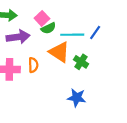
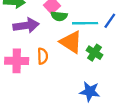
green semicircle: (48, 28) -> (59, 16), turned 32

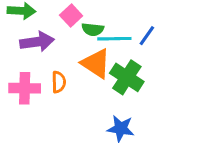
green semicircle: (59, 16) -> (93, 29), moved
green cross: (94, 53) -> (127, 77), size x1.5

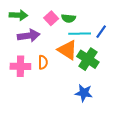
green semicircle: (93, 29) -> (68, 18), moved

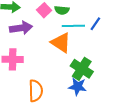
green cross: (88, 59) -> (82, 69), moved
orange semicircle: (43, 62) -> (36, 91), moved, size x1.5

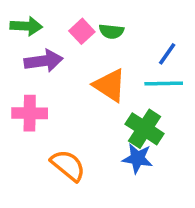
cyan line: (73, 26) -> (164, 84), moved
orange semicircle: (36, 91) -> (68, 165), turned -50

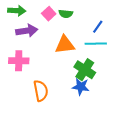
orange triangle: (110, 85) -> (65, 45), turned -40
orange semicircle: (68, 165) -> (41, 91), turned 40

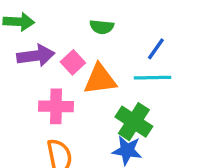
pink square: (49, 14) -> (73, 62), moved
pink cross: (19, 61) -> (56, 106), moved

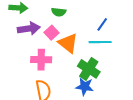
green semicircle: (102, 27) -> (59, 12), moved
orange triangle: (100, 79) -> (68, 43), turned 45

